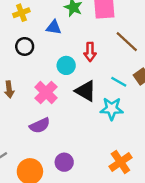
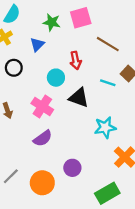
blue triangle: (54, 27) -> (37, 45), turned -42
cyan star: (112, 109) -> (105, 127), moved

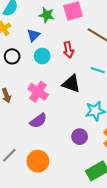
cyan circle: (56, 78) -> (42, 56), moved
purple circle: (72, 168) -> (80, 137), moved

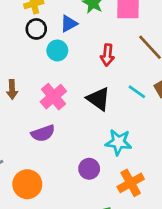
black circle: (12, 56) -> (36, 29), moved
cyan circle: (42, 56) -> (57, 50), moved

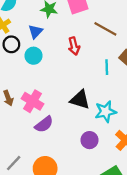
cyan line: (137, 92) -> (107, 67), turned 72
pink cross: (53, 97) -> (33, 101), moved
black triangle: (98, 99) -> (80, 100), moved

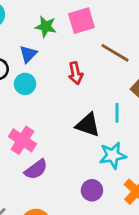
cyan line: (107, 67) -> (117, 113), moved
black triangle: (80, 100) -> (88, 125), moved

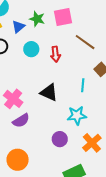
blue triangle: (28, 54) -> (18, 27), moved
cyan circle: (25, 84) -> (31, 49), moved
black triangle: (88, 125) -> (49, 92), moved

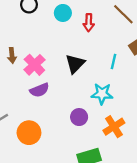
black triangle: (49, 92) -> (75, 64), turned 42

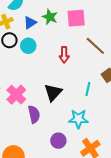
cyan circle: (63, 13) -> (28, 46), moved
purple semicircle: (39, 90) -> (34, 114), moved, turned -78

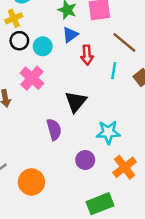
blue triangle: (30, 23) -> (70, 35), moved
cyan line: (88, 89) -> (114, 71), moved
pink cross: (16, 95) -> (32, 78), moved

